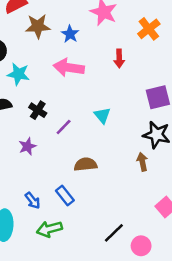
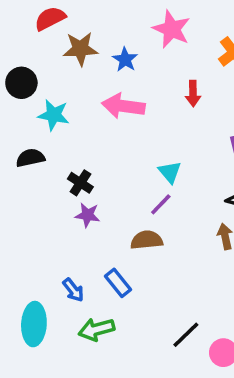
black cross: (38, 110) -> (80, 183), moved
purple line: (64, 127) -> (161, 204), moved
purple star: (27, 146) -> (88, 215), moved, turned 30

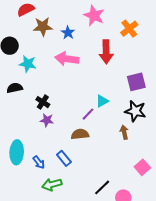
red arrow: (193, 93) -> (106, 52), size x1.6
cyan triangle: (170, 172) -> (102, 101), moved, turned 40
cyan ellipse: (34, 324) -> (17, 152), moved

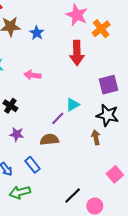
pink star: (94, 16) -> (77, 15), moved
pink arrow: (67, 59) -> (33, 75), moved, size x0.7
purple star: (47, 120) -> (17, 134), moved

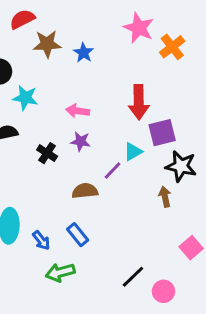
red arrow: (77, 53) -> (139, 102), moved
purple square: (109, 85) -> (162, 133), moved
purple star: (17, 134) -> (81, 141), moved
brown semicircle: (49, 140) -> (85, 191), moved

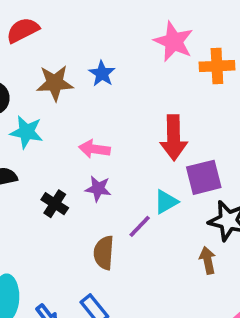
brown star: (47, 44) -> (55, 83), moved
orange cross: (172, 47) -> (217, 66), turned 35
brown semicircle: (85, 191) -> (104, 253), turned -80

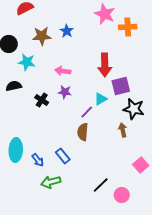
brown semicircle: (104, 253) -> (83, 132), moved

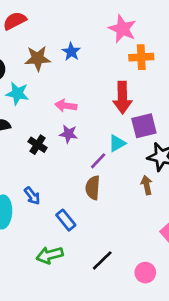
orange cross: (128, 27) -> (141, 57), moved
blue arrow: (38, 160) -> (32, 196), moved
black line: (101, 185) -> (102, 260), moved

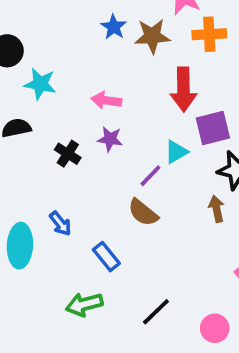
brown star: (38, 58) -> (152, 36), moved
brown semicircle: (93, 188) -> (143, 212), turned -55

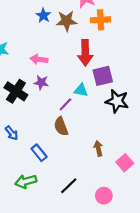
cyan triangle: (176, 152) -> (81, 90), turned 40
black cross: (68, 154) -> (16, 91), size x1.5
brown arrow: (217, 209) -> (98, 148), moved
brown semicircle: (143, 212) -> (61, 126), turned 30

